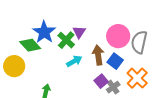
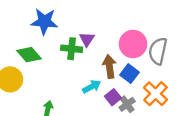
blue star: (44, 32) -> (44, 22), moved, turned -30
green cross: (66, 40) -> (72, 49), turned -36
cyan arrow: (74, 61) -> (92, 87), moved

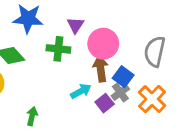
purple triangle: (87, 39) -> (76, 25), moved
pink circle: (133, 44) -> (103, 44), moved
gray cross: (127, 104) -> (120, 92), moved

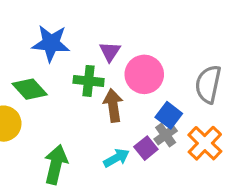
brown arrow: (101, 69) -> (113, 106), moved
cyan arrow: (81, 91) -> (116, 158), moved
green arrow: (32, 116) -> (56, 164), size x1.6

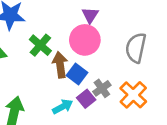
purple triangle: (110, 51) -> (90, 15), moved
green cross: (89, 81) -> (40, 45), turned 35
blue square: (169, 115) -> (77, 74), moved

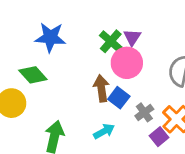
green cross: (40, 45) -> (111, 41), moved
purple square: (86, 99) -> (159, 137), moved

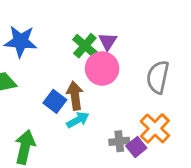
blue square: (119, 98) -> (55, 101), moved
gray cross: (144, 112) -> (119, 141), moved, turned 30
cyan arrow: (104, 131) -> (78, 120), moved

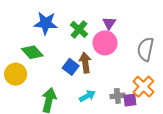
green cross: (85, 46) -> (79, 29), moved
cyan arrow: (78, 120) -> (87, 96), moved
purple square: (136, 147) -> (130, 100), turned 32

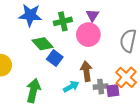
green cross: (79, 29) -> (63, 21), turned 36
green diamond: (32, 52) -> (43, 44), moved
brown arrow: (85, 63) -> (86, 71), moved

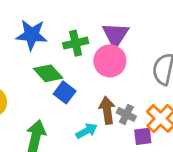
purple triangle: (92, 15) -> (115, 35), size x1.5
gray cross: (101, 87) -> (126, 114), moved, turned 32

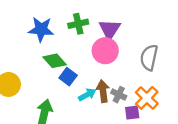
green cross: (76, 43) -> (78, 24), moved
cyan arrow: (87, 131) -> (87, 95), moved

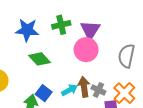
blue square: (68, 77) -> (44, 93), moved

